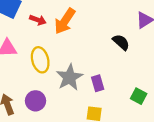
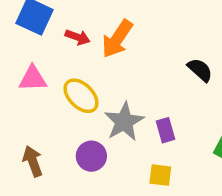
yellow ellipse: (40, 60) -> (81, 96), turned -30
purple circle: (36, 101) -> (91, 156), moved

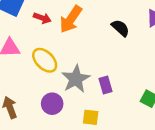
black semicircle: (200, 70) -> (120, 28), moved
yellow square: (160, 175) -> (91, 117), moved

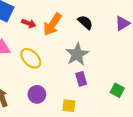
black semicircle: (120, 28) -> (85, 22), moved
gray star: (76, 79) -> (77, 54), moved

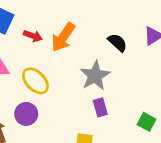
black semicircle: (85, 22) -> (117, 43), moved
purple circle: (37, 94) -> (26, 114), moved

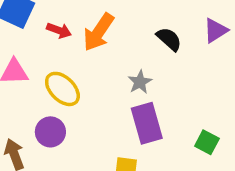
gray star: (95, 76) -> (140, 82), size x0.6
purple rectangle: (100, 107) -> (147, 123), size x1.6

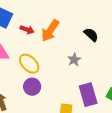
purple rectangle: (147, 123) -> (88, 95), moved
purple circle: (50, 132) -> (32, 87), moved

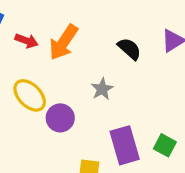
purple circle: (32, 87) -> (60, 118), moved

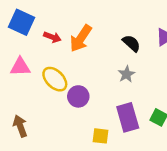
gray star: (102, 89) -> (126, 74), moved

